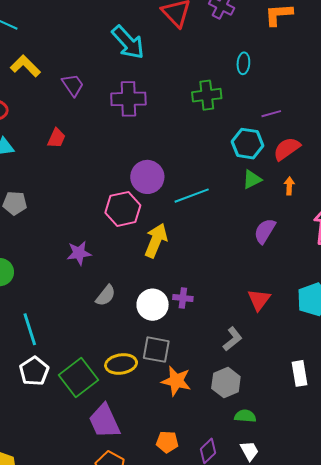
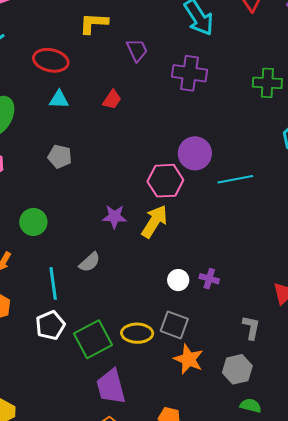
yellow L-shape: (25, 66) -> (94, 23), turned -52
yellow arrow: (156, 240) -> (154, 222), moved
gray semicircle: (106, 296) -> (90, 262), moved
white circle: (153, 305) -> (178, 280), size x0.7
gray L-shape: (233, 339) -> (251, 328), turned -50

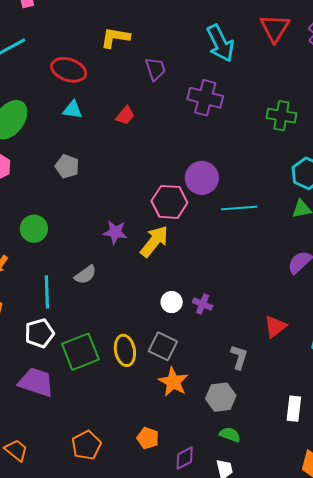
yellow ellipse: (137, 333) -> (125, 350), turned 72
purple trapezoid: (111, 387) -> (36, 382), moved, turned 117

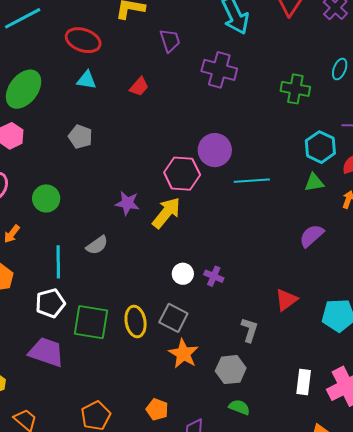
green square: (80, 352) -> (91, 322), turned 30

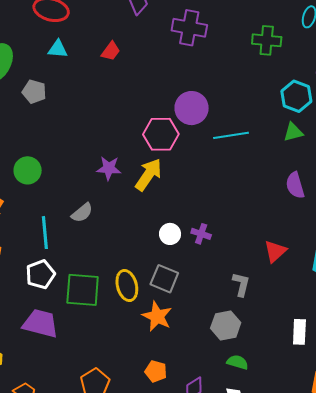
gray pentagon: (80, 137) -> (34, 92), moved
purple semicircle: (312, 236) -> (295, 185), turned -60
orange star: (183, 354) -> (157, 316), moved

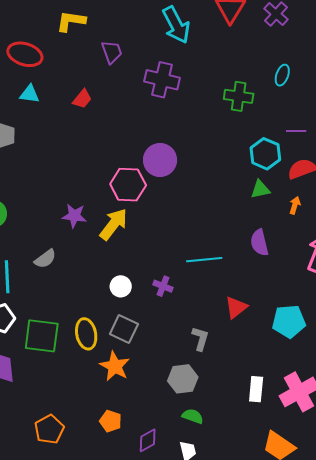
cyan line: (231, 135) -> (204, 260), moved
white circle: (170, 234) -> (121, 286), moved

